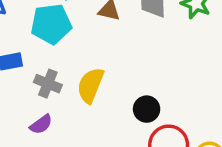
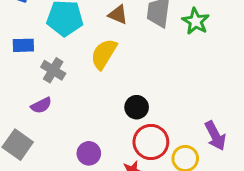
yellow semicircle: (90, 85) -> (104, 54), moved

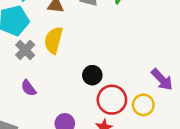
gray cross: (53, 70) -> (25, 50), moved, turned 30
purple semicircle: (41, 105) -> (29, 88), moved, turned 96

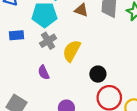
yellow semicircle: (53, 40) -> (72, 51), moved

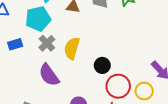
purple semicircle: (44, 72) -> (49, 75), size x1.6

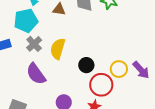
yellow circle: (144, 91) -> (119, 69), moved

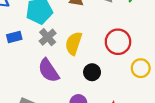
black circle: (86, 65) -> (92, 72), moved
red circle: (101, 85) -> (118, 42), moved

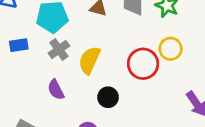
yellow circle: (141, 68) -> (171, 49), moved
purple semicircle: (49, 70) -> (56, 90), size x0.7

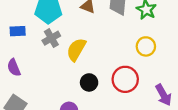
red circle: (143, 64) -> (125, 79), moved
purple semicircle: (56, 90) -> (14, 68), moved

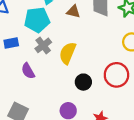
purple semicircle: (14, 68) -> (28, 71), moved

